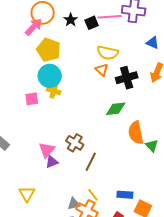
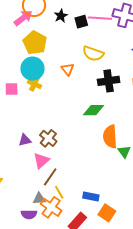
orange triangle: (102, 70) -> (68, 69), moved
pink triangle: (47, 150) -> (41, 161), moved
purple triangle: (52, 162) -> (25, 140), moved
brown line: (91, 162) -> (50, 177), moved

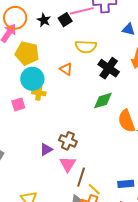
black cross: (109, 81) -> (109, 68), turned -30

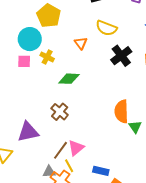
cyan circle: (32, 79) -> (30, 39), moved
green diamond: (103, 101) -> (69, 79), moved
purple triangle: (46, 149) -> (28, 132), moved, size x1.6
pink triangle: (68, 164) -> (76, 148), moved

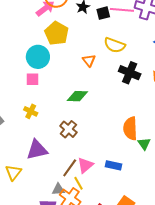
black cross: (121, 56) -> (130, 73), turned -30
yellow cross: (47, 57) -> (31, 111), moved
blue rectangle: (101, 171) -> (114, 165), moved

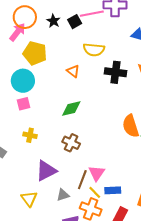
blue rectangle: (114, 165) -> (113, 190), moved
gray triangle: (58, 189) -> (63, 195), moved

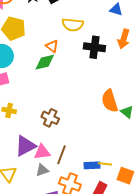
green diamond: (71, 108) -> (45, 62), moved
pink triangle: (97, 173) -> (42, 152), moved, turned 48
yellow line: (95, 192) -> (105, 164), moved, turned -40

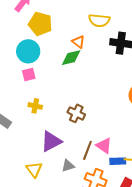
pink triangle: (42, 152) -> (104, 146), moved, turned 42

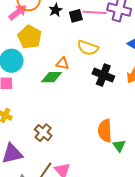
orange triangle: (78, 42) -> (62, 64), turned -40

